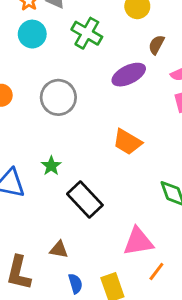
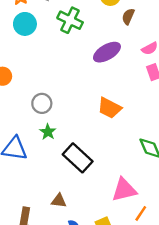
brown semicircle: (156, 45) -> (128, 16), moved
gray circle: (58, 97) -> (42, 103), moved, size x0.7

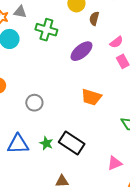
green star: (48, 132) -> (46, 143), moved
pink triangle: (124, 190) -> (115, 163), size x0.7

